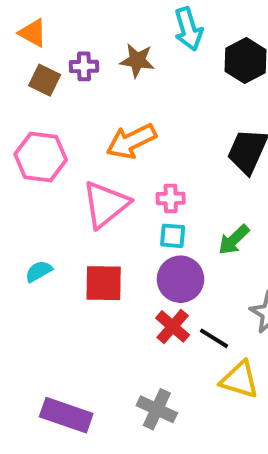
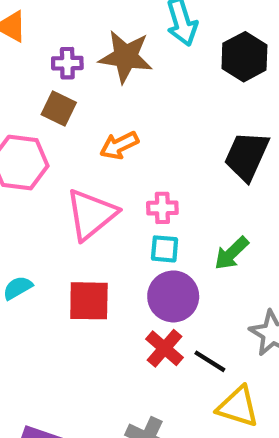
brown star: (137, 60) -> (126, 57), size x1.4
brown square: (45, 80) -> (59, 109), moved
orange arrow: (131, 141) -> (119, 145), size x0.7

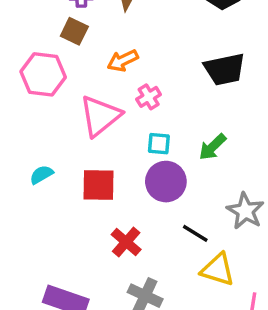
black trapezoid: (247, 156) -> (225, 69), turned -126
pink cross: (162, 208) -> (149, 97), moved, turned -30
red cross: (165, 348) -> (126, 242), moved

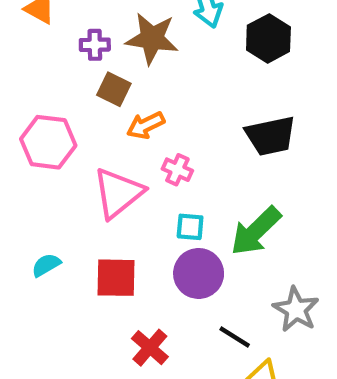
brown square: (74, 31) -> (114, 89), moved
pink cross: (149, 97) -> (177, 170), turned -35
green arrow: (213, 147) -> (256, 231), size x1.5

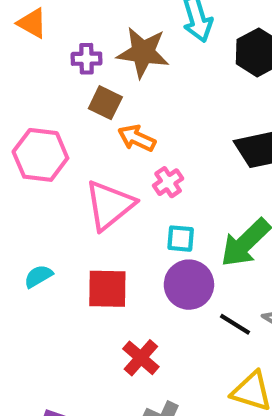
orange arrow: (146, 125) -> (137, 138), turned 51
pink cross: (177, 170) -> (168, 182), turned 32
black line: (235, 337) -> (235, 324), moved

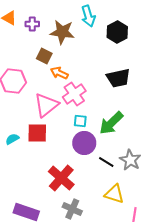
purple cross: (86, 59) -> (32, 24), moved
pink cross: (168, 182) -> (74, 94), size x1.6
red square: (107, 289) -> (37, 133), moved
red cross: (141, 358) -> (61, 178), size x1.5

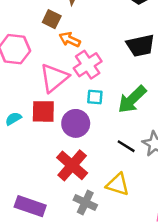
purple circle: (84, 143) -> (76, 123), moved
yellow triangle: (114, 194) -> (118, 185), moved

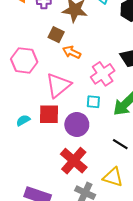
pink cross: (88, 65) -> (103, 74), moved

